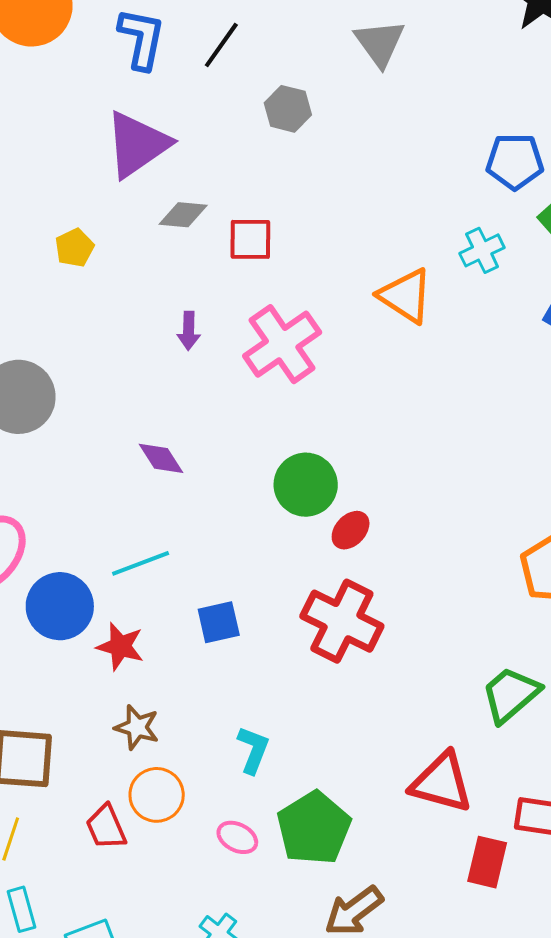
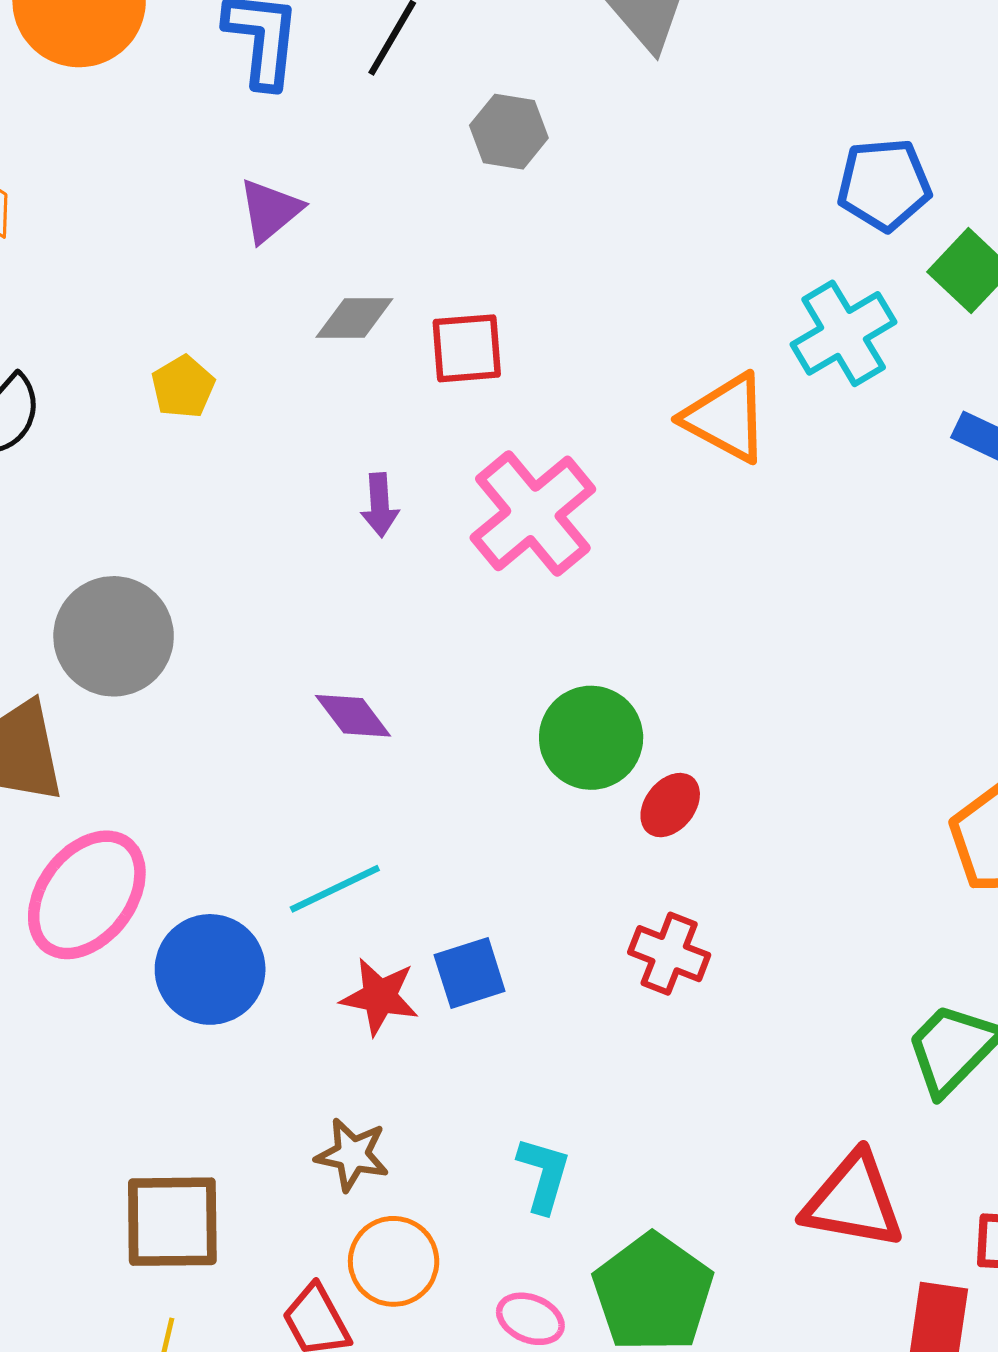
purple triangle: (137, 144) -> (270, 210), size x0.6
cyan cross: (482, 250) -> (844, 333), size x1.4
red cross: (342, 621) -> (669, 954), size x0.6
red star: (120, 646) -> (380, 997), moved

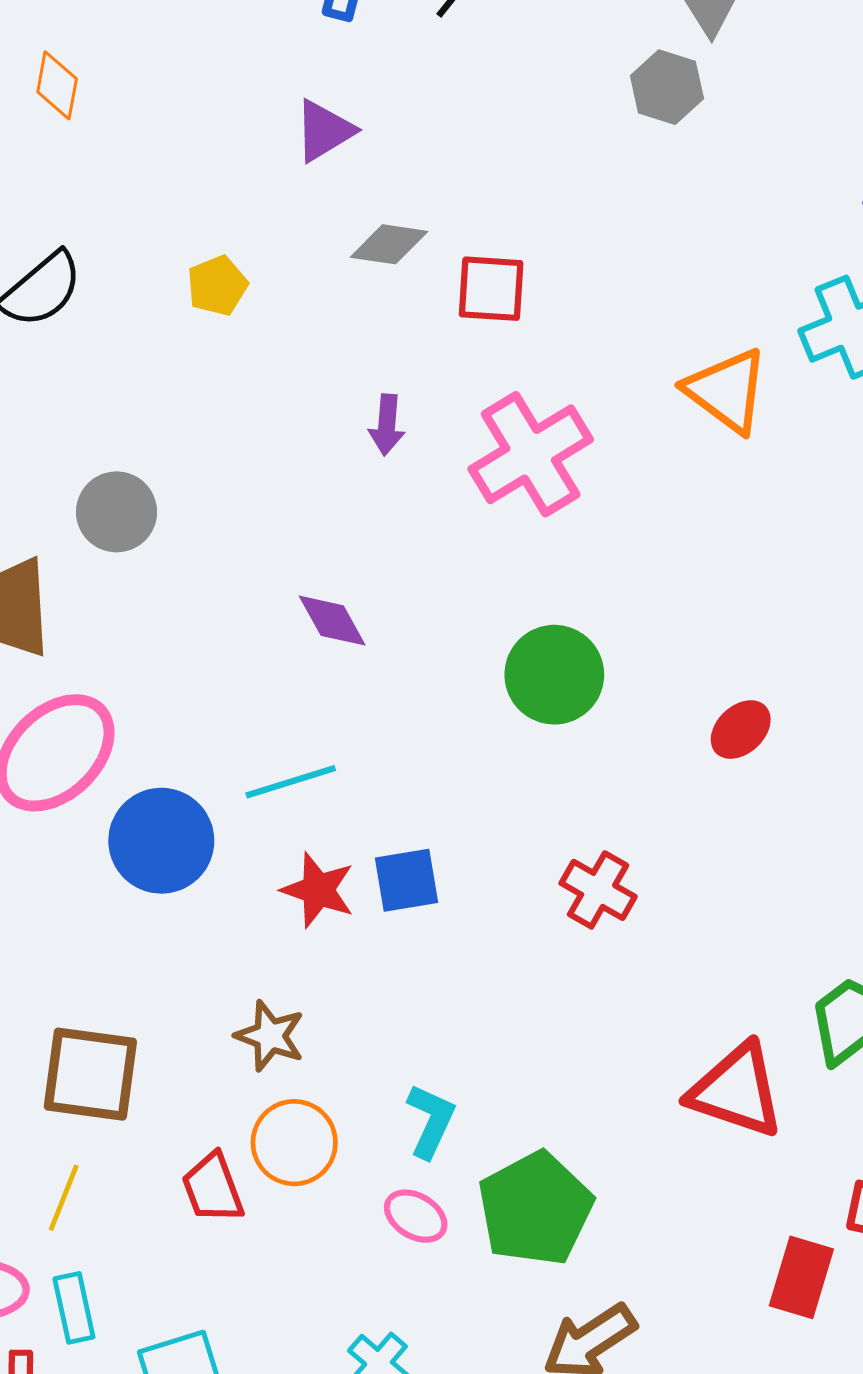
gray hexagon: (509, 132) -> (667, 87), moved
gray circle: (114, 636) -> (117, 512), size x0.7
red ellipse: (670, 805) -> (741, 730), moved
cyan L-shape: (544, 1175) -> (431, 1121), moved
red triangle: (853, 1201) -> (736, 1091), moved

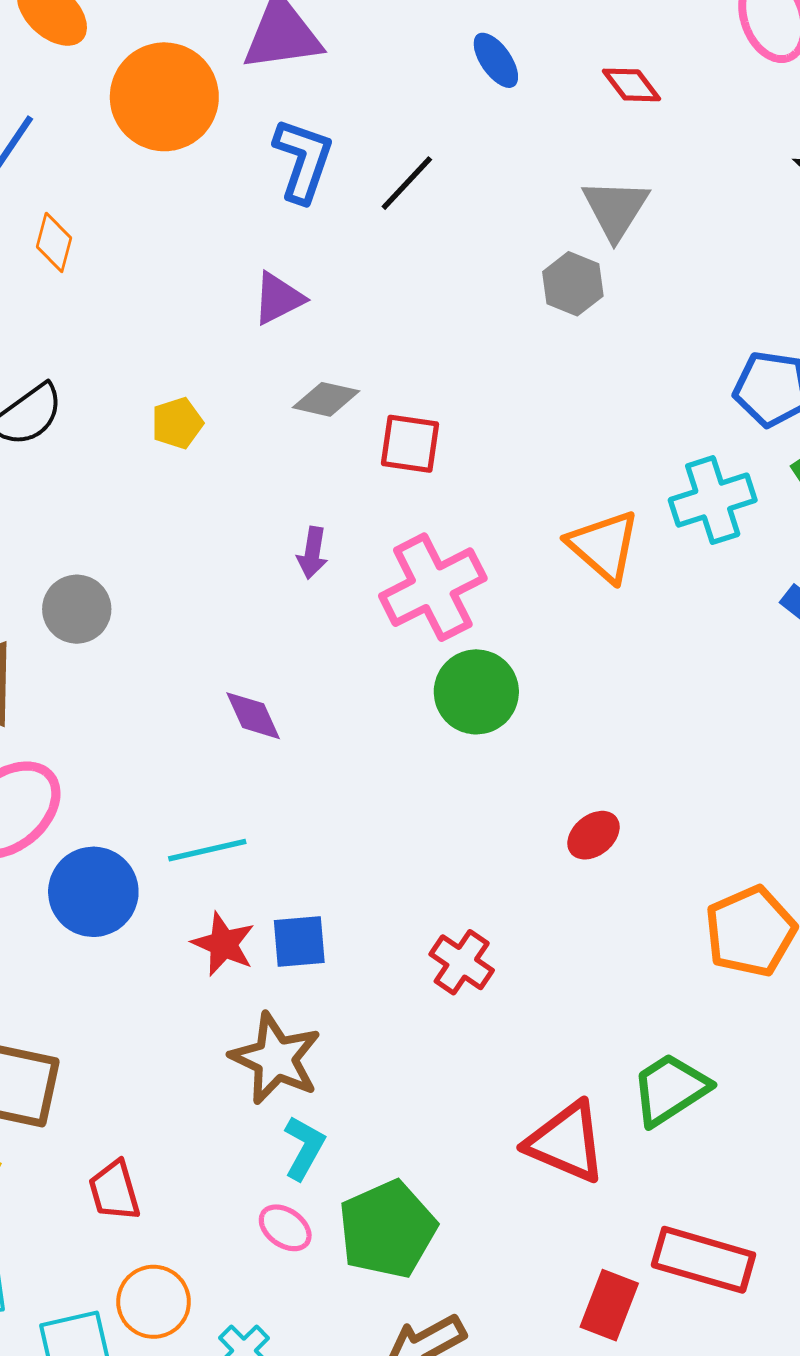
green circle: (554, 675) -> (476, 692), moved
brown star: (270, 1036) -> (276, 1059), moved, size x1.5
orange circle: (294, 1143) -> (154, 1302), moved

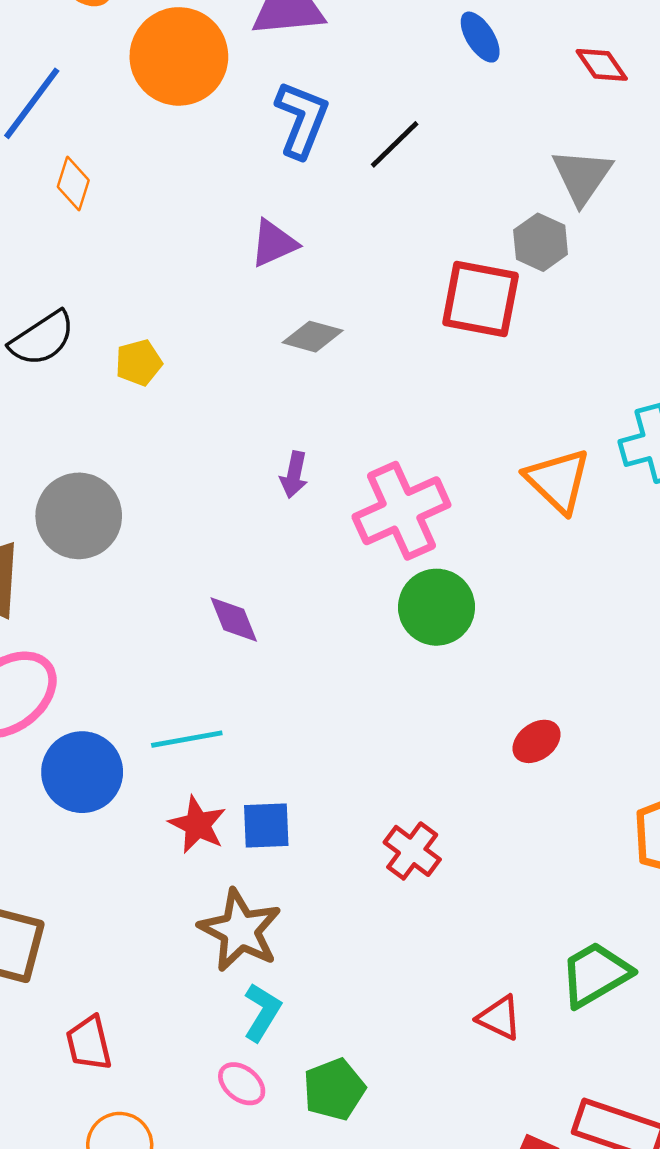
yellow pentagon: (177, 423) -> (139, 363), moved
red square: (410, 444) -> (481, 299), moved, size x1.4
gray circle: (77, 609) -> (79, 516), size x1.4
red triangle: (566, 1142) -> (499, 1018), size x0.6
green pentagon: (387, 1229) -> (334, 1089), size x0.7

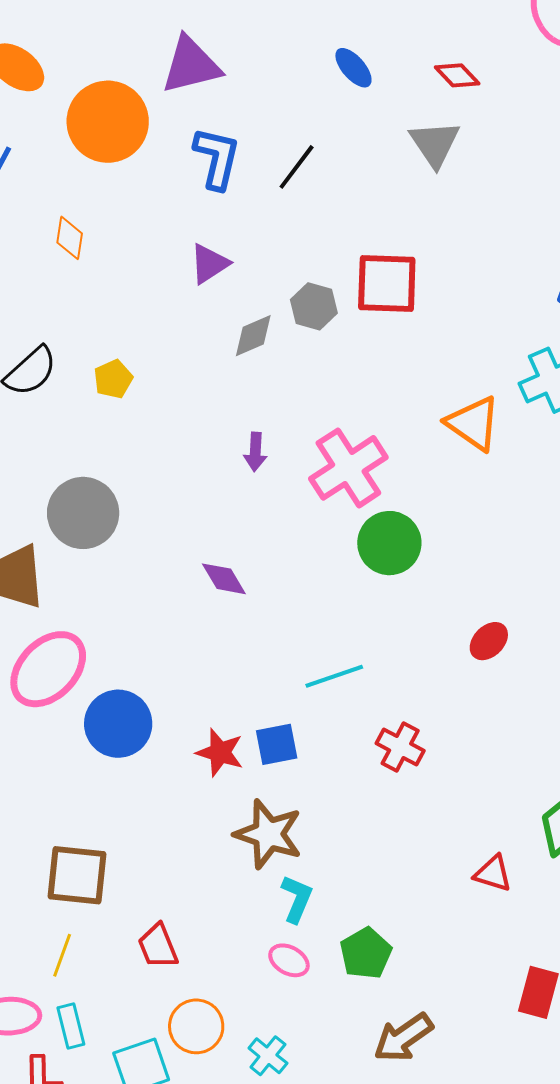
gray triangle: (582, 176) -> (435, 144), moved
orange diamond: (73, 183) -> (70, 238), moved
gray hexagon: (541, 242) -> (314, 306), moved
gray diamond: (313, 337) -> (253, 336), turned -30
cyan line: (187, 739) -> (334, 676), moved

